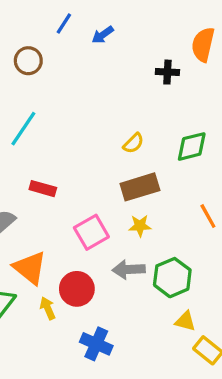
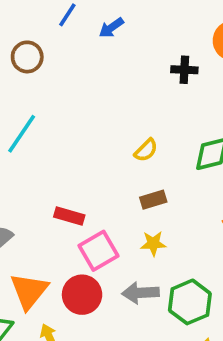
brown rectangle: (140, 187) -> (153, 200), size x0.6
red rectangle: (43, 189) -> (69, 216), moved
orange triangle: (30, 268) -> (29, 291), turned 30
red circle: (77, 289) -> (82, 295), moved

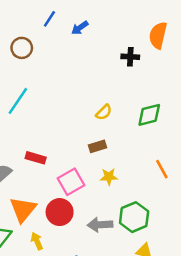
brown rectangle: (153, 200) -> (97, 146), moved
red rectangle: (69, 216) -> (36, 158), moved
gray arrow: (141, 293) -> (100, 225), moved

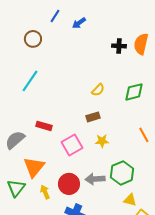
orange semicircle: (158, 35) -> (141, 44), moved
red circle: (60, 212) -> (69, 184), moved

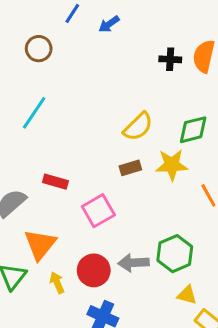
yellow semicircle: (98, 90) -> (138, 127), size x1.5
yellow star: (102, 141) -> (172, 165), moved, size x1.5

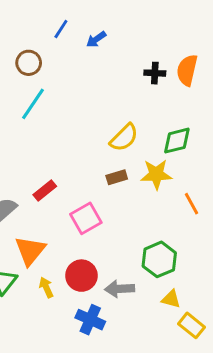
cyan line: (34, 113) -> (33, 104), moved
red rectangle: (55, 182) -> (45, 190), turned -55
gray arrow: (133, 263) -> (120, 289), moved

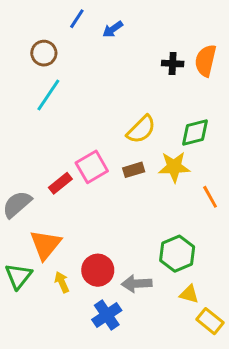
pink square: (86, 218) -> (92, 167), moved
blue cross: (90, 320) -> (107, 315), turned 32

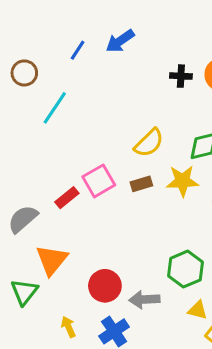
blue line: (77, 19) -> (78, 50), moved
blue arrow: (113, 29) -> (120, 41), size x1.4
brown circle: (44, 53) -> (24, 73), moved
yellow arrow: (62, 282) -> (68, 327), moved

